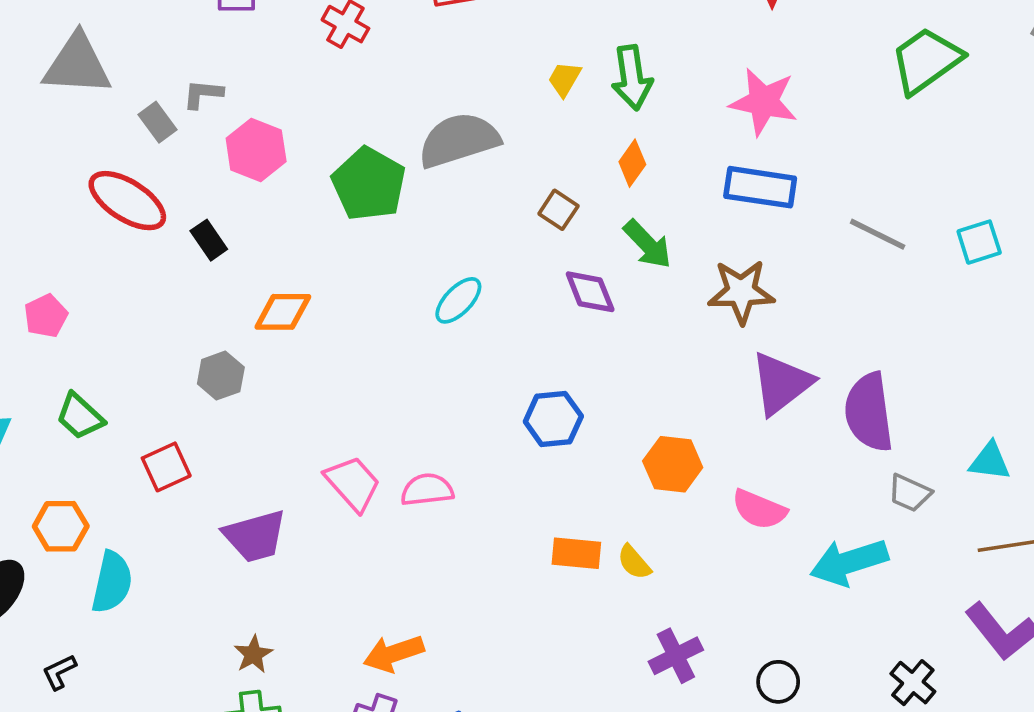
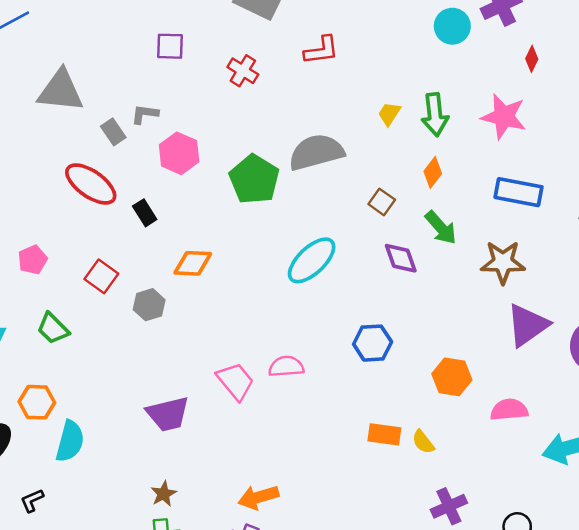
pink star: (763, 102) -> (504, 117), moved
cyan ellipse: (458, 300) -> (312, 260), size x1.5
red square: (166, 467) -> (101, 276), moved, turned -32
pink semicircle: (427, 490) -> (286, 367), moved
pink semicircle: (759, 509) -> (509, 410), turned 150

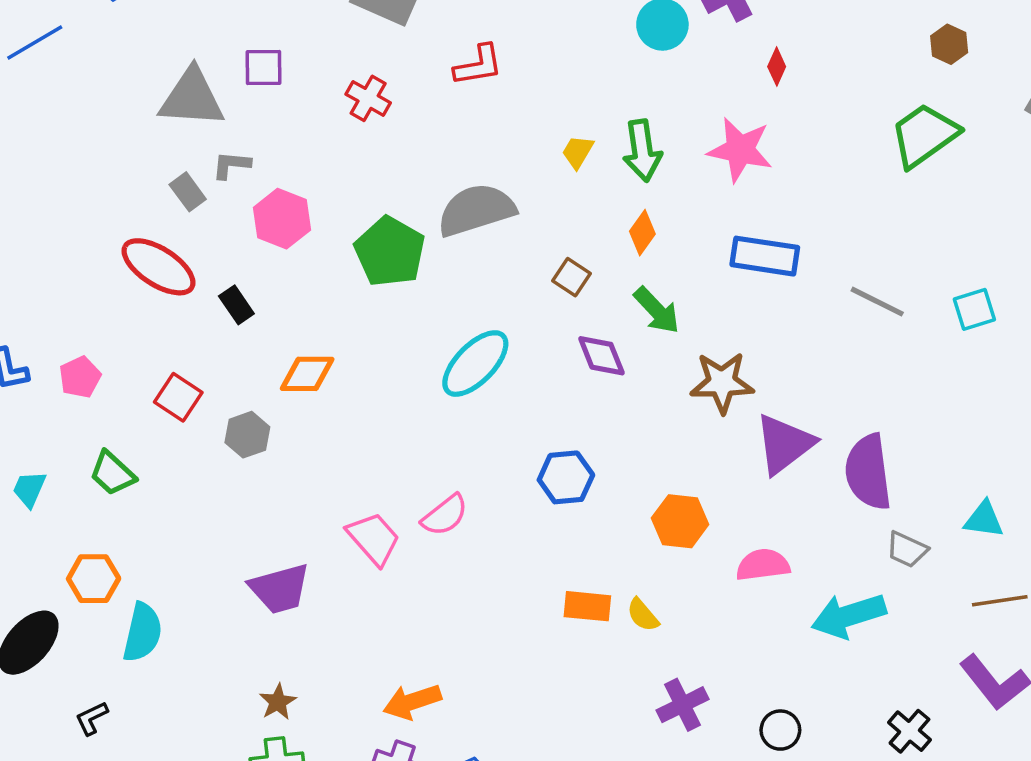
gray triangle: (61, 91) -> (192, 98), moved
brown star: (503, 262) -> (722, 383), moved
pink semicircle: (286, 367) -> (445, 515), turned 148

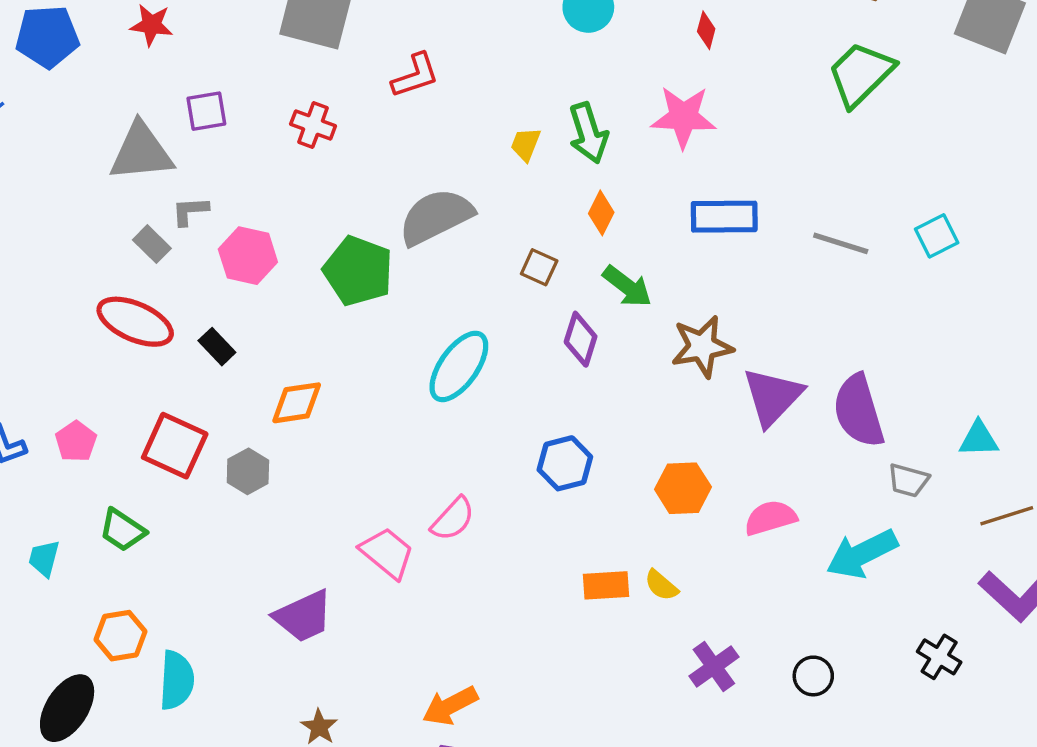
purple diamond: (601, 356) -> (581, 339), turned 48
red square: (178, 397) -> (175, 446), size x1.4

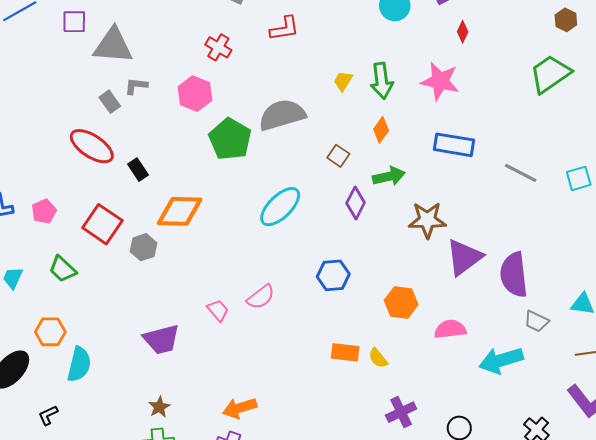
purple square: (206, 111) -> (74, 22), moved
pink hexagon: (248, 256) -> (195, 94), moved
green arrow: (627, 286) -> (389, 176), turned -60
orange diamond: (297, 403) -> (180, 211), size x1.4
pink trapezoid: (387, 553) -> (218, 310), size x0.7

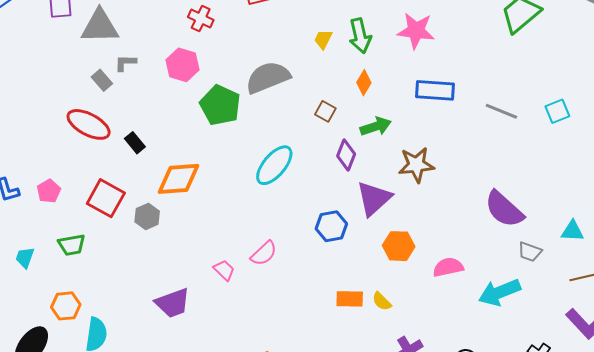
purple triangle: (464, 257) -> (374, 198), moved
green trapezoid: (62, 269) -> (72, 245), turned -48
purple semicircle: (514, 275) -> (504, 209), turned -36

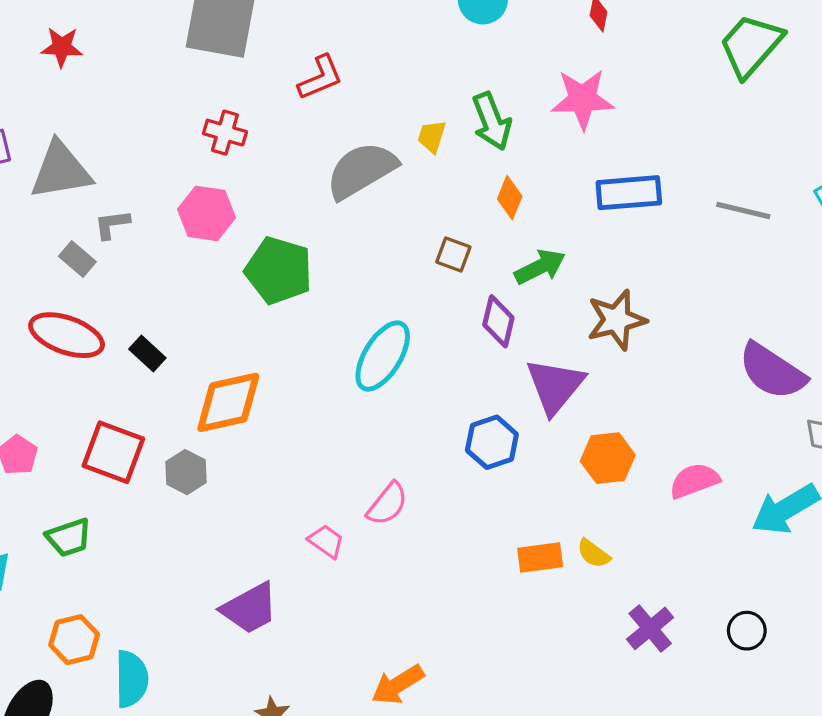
gray semicircle: (268, 77) -> (361, 170), moved

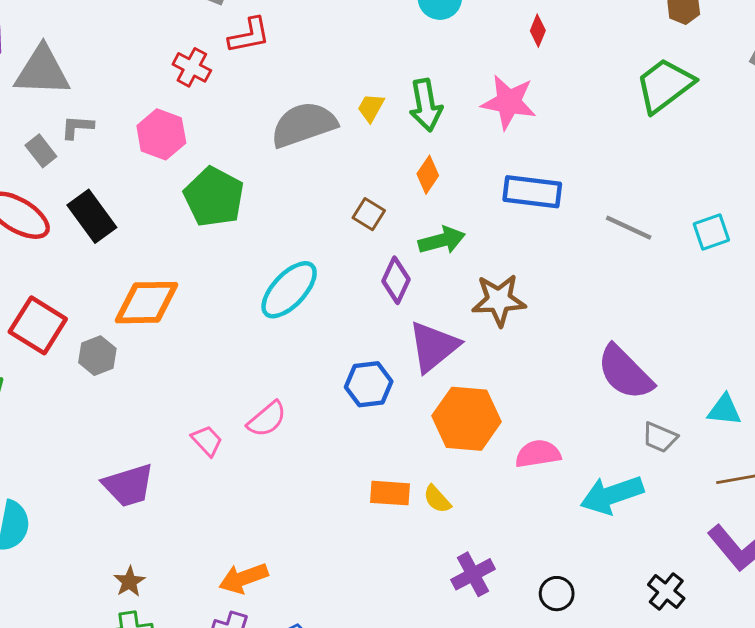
red L-shape: (320, 78) -> (249, 35), moved
black rectangle: (147, 354) -> (92, 216), moved, size x1.6
orange hexagon: (608, 458) -> (467, 419), size x1.4

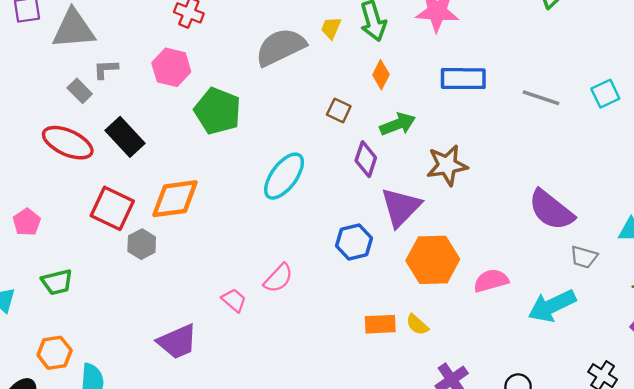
red square: (38, 325) -> (112, 208), moved

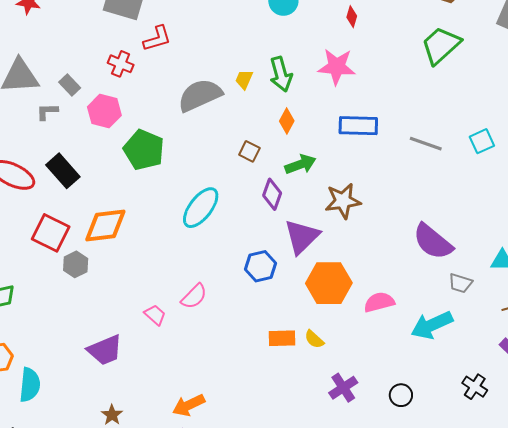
gray rectangle: (80, 91) -> (70, 85), moved

